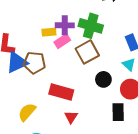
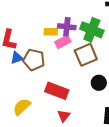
blue triangle: (17, 62) -> (17, 58), size x0.6

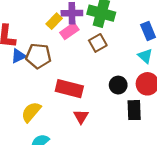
yellow rectangle: (51, 32) -> (54, 21), turned -40
brown square: (86, 55) -> (98, 43), size x0.7
black circle: (99, 83) -> (118, 85), moved

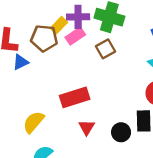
brown pentagon: (38, 56) -> (44, 38), moved
black circle: (118, 85) -> (121, 132), moved
red rectangle: (69, 89) -> (75, 97), turned -32

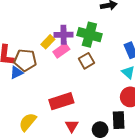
brown pentagon: (44, 38) -> (25, 60), moved

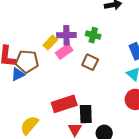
green cross: (89, 35) -> (93, 35), size x0.6
brown square: (86, 61) -> (90, 62), turned -35
black rectangle: (119, 120) -> (86, 114), moved

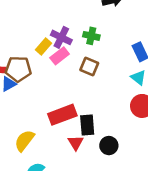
purple cross: (66, 35) -> (61, 37), turned 30

